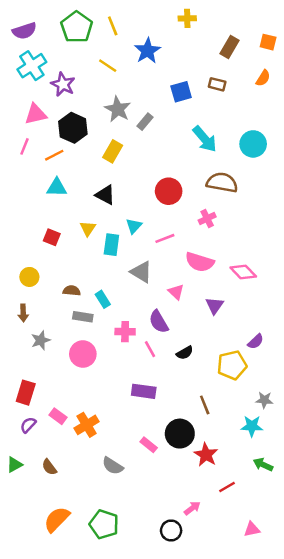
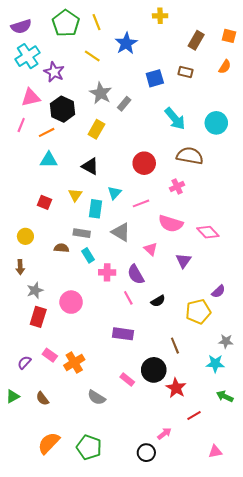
gray rectangle: (83, 317) -> (82, 233), moved
pink cross: (125, 332) -> (107, 272), moved
red rectangle: (26, 393) -> (38, 317), moved

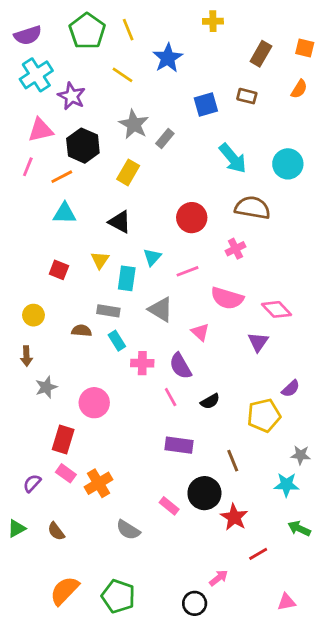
purple triangle: (183, 261) -> (258, 342), moved
red rectangle: (38, 317) -> (63, 439), moved
purple rectangle: (123, 334) -> (179, 445), moved

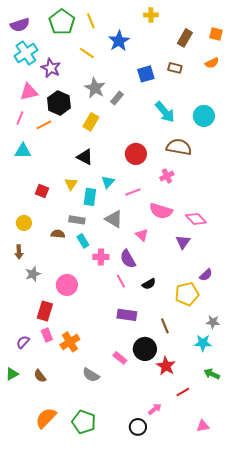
orange semicircle: (299, 89) -> (212, 63), turned 32
cyan triangle: (65, 213) -> (23, 151), moved
pink rectangle: (66, 473) -> (47, 335), turned 32

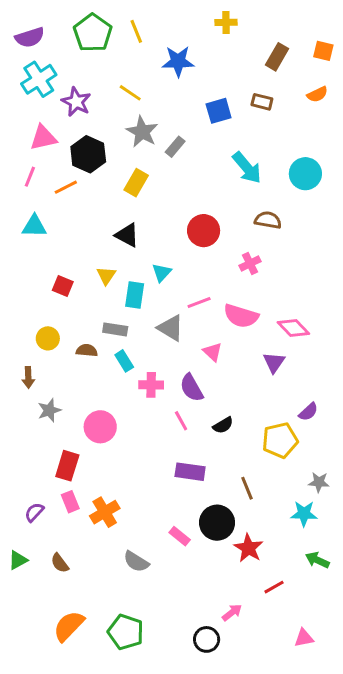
blue star: (119, 41) -> (178, 61), turned 30
yellow line: (87, 53) -> (130, 93), moved
brown semicircle: (179, 147) -> (268, 220), size x0.7
pink line: (133, 192) -> (199, 302), moved
yellow circle: (24, 223) -> (48, 338), moved

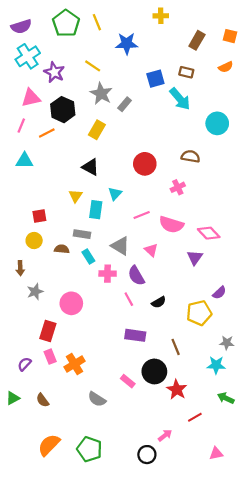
cyan arrow: (247, 168) -> (180, 99), moved
red square: (63, 286) -> (39, 216), moved, turned -32
gray triangle: (171, 328) -> (120, 246), moved

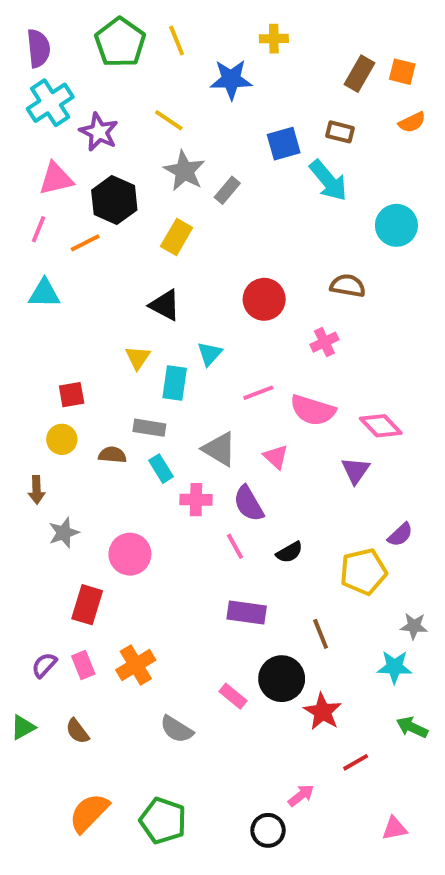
yellow cross: (161, 16) -> (274, 39), moved
purple semicircle: (21, 26) -> (38, 48), turned -78
orange square: (230, 36) -> (402, 72), moved
pink rectangle: (50, 357) -> (83, 665), moved

